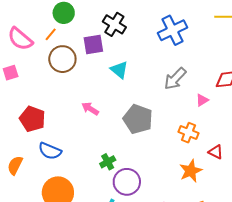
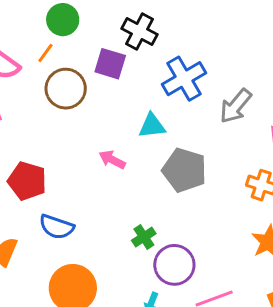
blue cross: (172, 30) -> (184, 79), moved
purple square: (93, 44) -> (110, 64), turned 30
cyan triangle: (119, 70) -> (152, 126), moved, turned -42

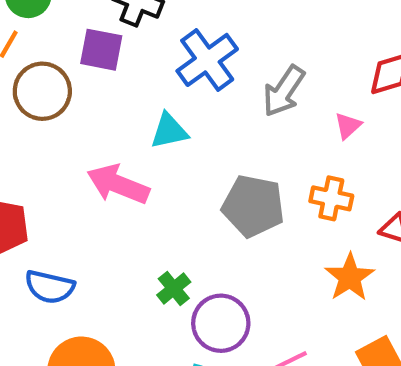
pink arrow: (112, 160) -> (118, 184), size x1.6
gray pentagon: (184, 170) -> (253, 206), moved

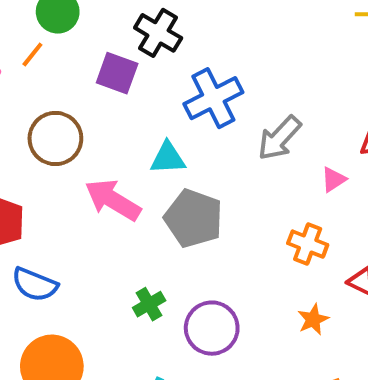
brown circle: (42, 91) -> (55, 138), moved
gray pentagon: (253, 206) -> (194, 218), moved
orange star: (350, 277) -> (313, 319), size x0.7
purple circle: (221, 323) -> (212, 328), moved

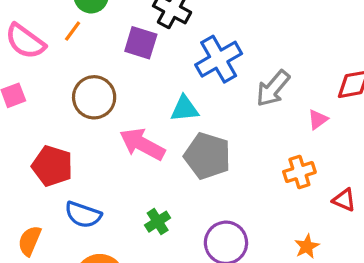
orange cross: (308, 244) -> (299, 172), turned -36
green cross: (149, 304) -> (158, 222), moved
orange star: (313, 319) -> (307, 246), moved

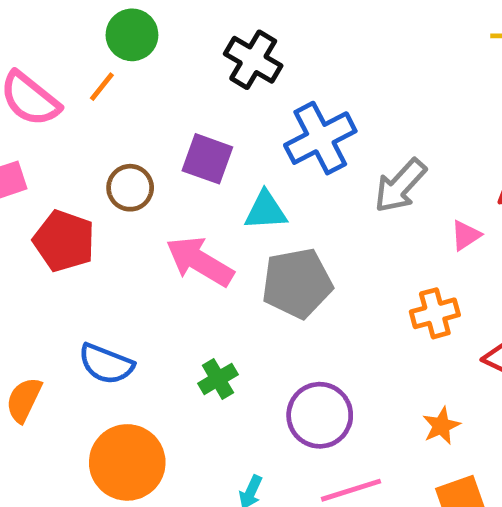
purple square: (141, 43) -> (207, 159), moved
brown circle: (94, 97) -> (130, 188), size x0.7
gray pentagon: (207, 156) -> (297, 283), turned -30
red pentagon: (52, 166) -> (64, 241), moved

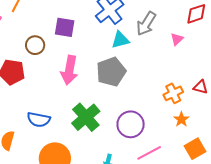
cyan triangle: (266, 211) -> (120, 40), moved
pink arrow: (200, 261) -> (69, 70), turned -100
orange cross: (435, 313) -> (173, 93), moved
green cross: (218, 379) -> (86, 117), size x1.8

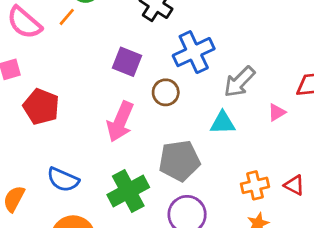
cyan triangle: (120, 40) -> (223, 123), moved
brown circle: (35, 45) -> (166, 92), moved
gray pentagon: (111, 72) -> (179, 161), moved

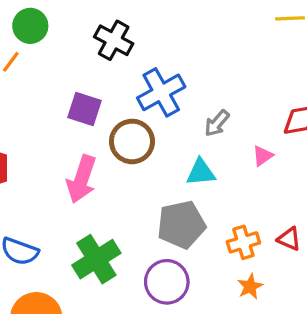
gray arrow: (239, 82) -> (217, 123), size x0.7
brown circle: (166, 92) -> (132, 141), size x1.4
gray pentagon: (179, 161) -> (181, 225), moved

